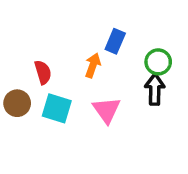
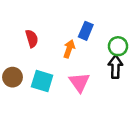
red semicircle: (43, 72) -> (32, 39), moved

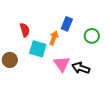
black arrow: (115, 67) -> (81, 68), moved, turned -72
cyan square: (42, 81) -> (38, 49), moved

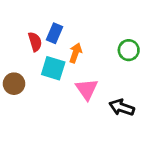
blue rectangle: (67, 24) -> (55, 33), moved
black arrow: (81, 68) -> (122, 107), moved

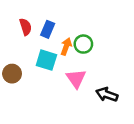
red semicircle: (35, 42) -> (26, 27), moved
green circle: (129, 50) -> (83, 44), moved

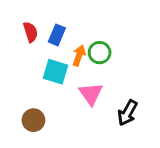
brown circle: (12, 74) -> (33, 120), moved
black arrow: (107, 95) -> (127, 113), turned -80

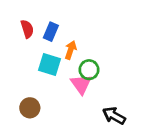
green circle: (100, 53) -> (89, 70), moved
black arrow: (127, 113) -> (114, 116), moved, turned 90

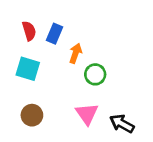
cyan square: (50, 64) -> (28, 69), moved
pink triangle: (81, 84) -> (87, 114), moved

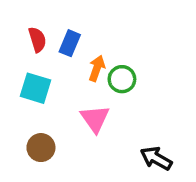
green circle: (95, 74) -> (122, 79), moved
pink triangle: (87, 114) -> (95, 119), moved

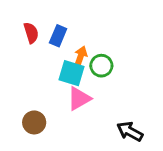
cyan square: (36, 88) -> (72, 73), moved
pink triangle: (95, 119) -> (79, 99), turned 35

